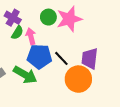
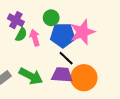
pink star: (69, 19) -> (82, 32), moved
blue pentagon: (39, 57) -> (63, 35), moved
purple trapezoid: (90, 59) -> (62, 75), moved, turned 90

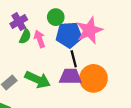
purple cross: (16, 20) -> (19, 22), turned 35
black line: (66, 58) -> (74, 59), turned 35

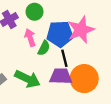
green circle: (56, 17) -> (34, 12), moved
green semicircle: (25, 37) -> (44, 48), moved

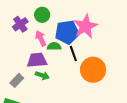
green semicircle: (44, 48) -> (54, 46), turned -112
purple trapezoid: (61, 76) -> (37, 60), moved
green arrow: (27, 79) -> (42, 75), size x0.6

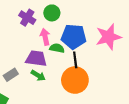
purple cross: (20, 24) -> (27, 18), turned -35
pink star: (85, 26) -> (108, 37), moved
orange circle: (93, 70) -> (75, 80), moved

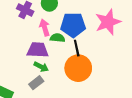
gray rectangle: (11, 75) -> (36, 83), moved

